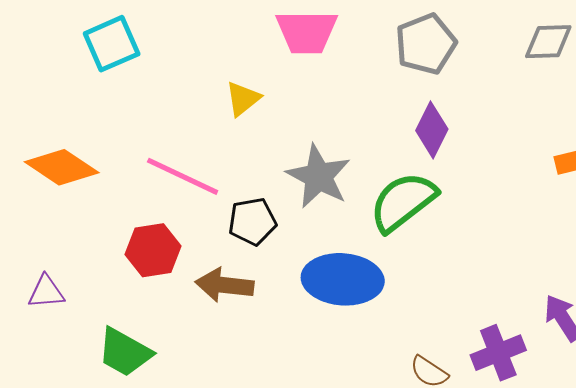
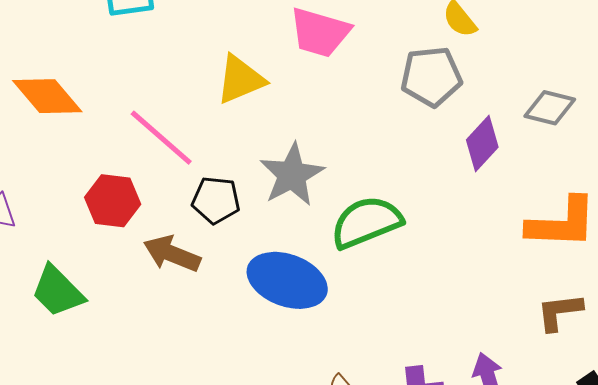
yellow triangle: (243, 99) -> (240, 79), size x1.4
purple diamond: (432, 130) -> (482, 143), moved

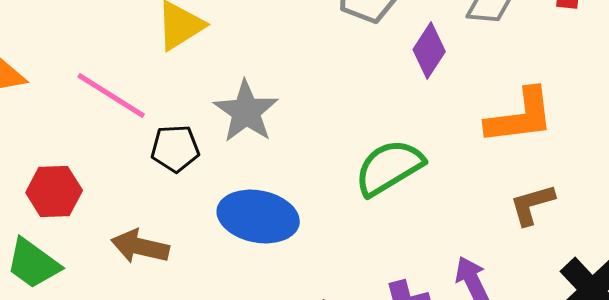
red hexagon: (113, 201) -> (54, 192), moved
green semicircle: (366, 222) -> (389, 168), moved
brown arrow: (172, 254) -> (140, 247), moved

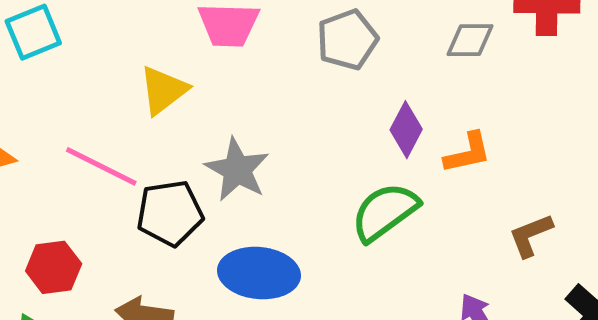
purple diamond: (429, 51) -> (406, 130), moved
orange L-shape: (520, 117) -> (468, 153), moved, size x0.7
black pentagon: (175, 149) -> (170, 213), size x1.4

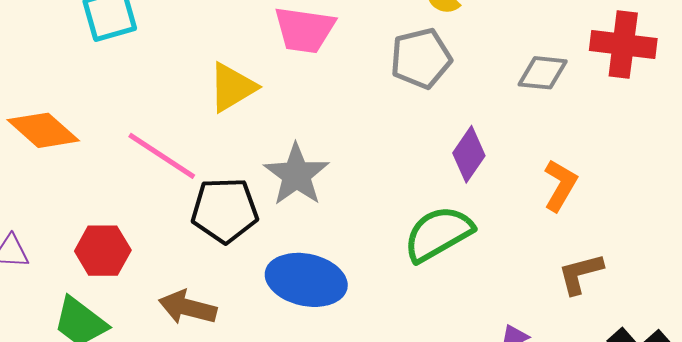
orange L-shape: (468, 153) -> (560, 185), moved, turned -54

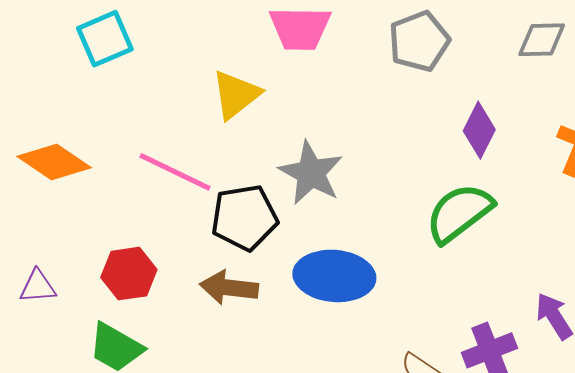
brown arrow: (188, 307) -> (229, 288), moved

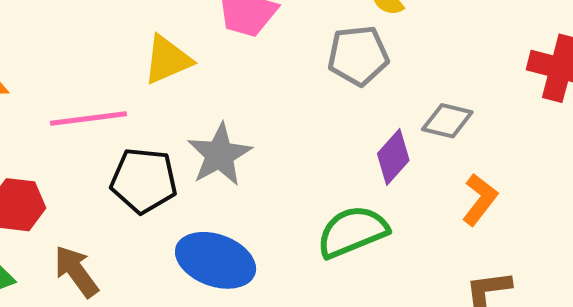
gray diamond: (542, 40) -> (447, 121), moved
pink line: (175, 172) -> (89, 118), turned -48
brown arrow: (229, 288) -> (76, 271), moved, turned 32

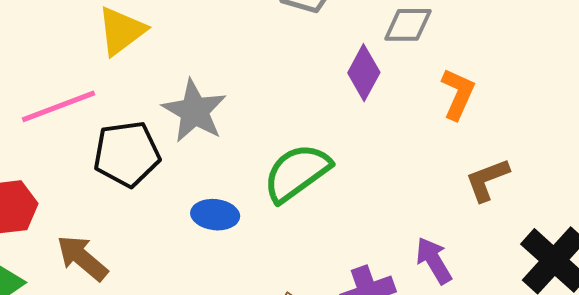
green semicircle: (352, 232) -> (297, 173), moved
blue ellipse: (216, 260) -> (215, 215), size x0.6

